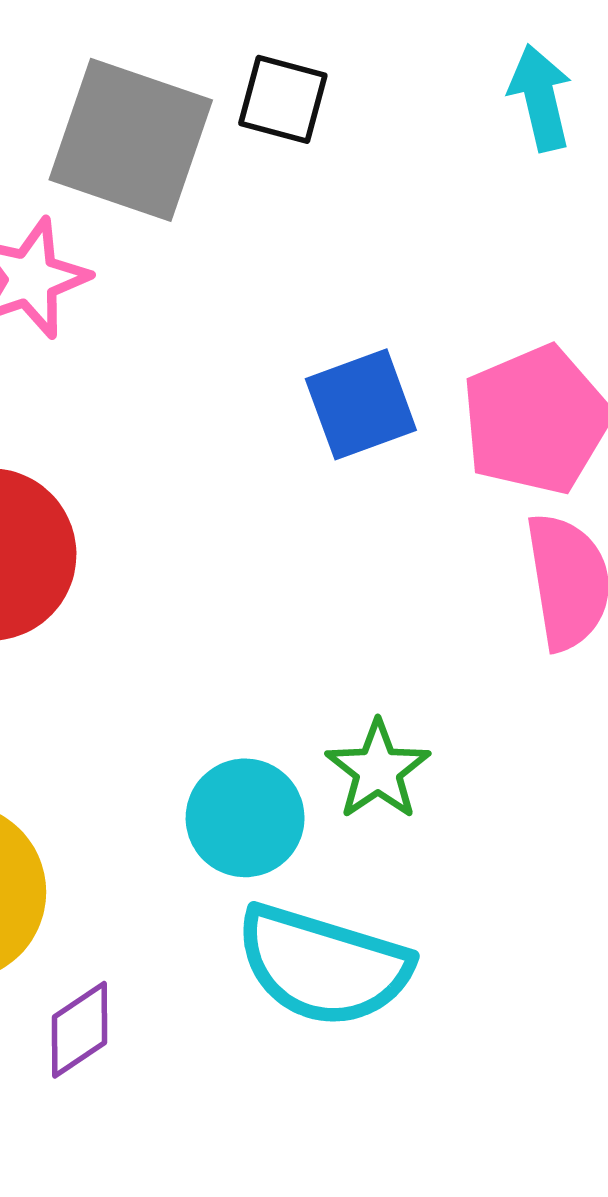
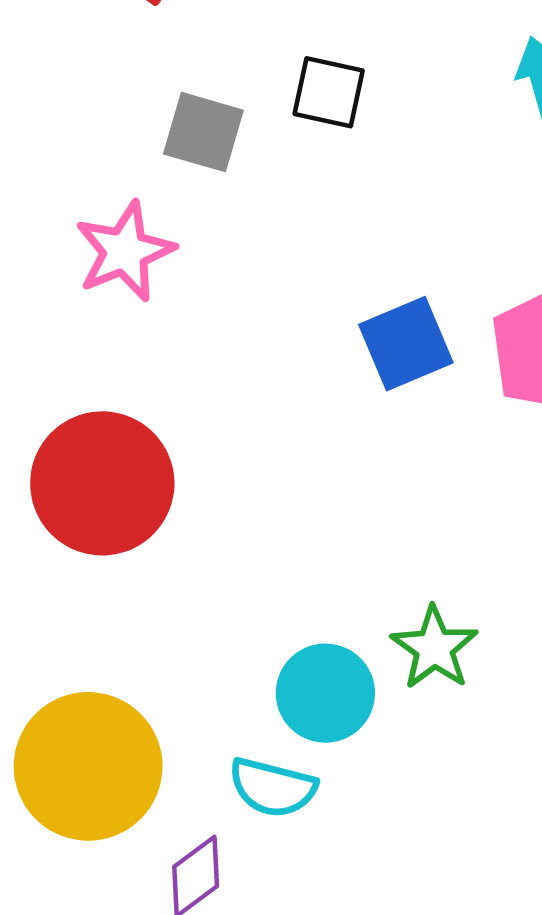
gray square: (131, 140) -> (203, 132), size x0.6
cyan semicircle: (323, 966) -> (273, 787), moved, size x0.6

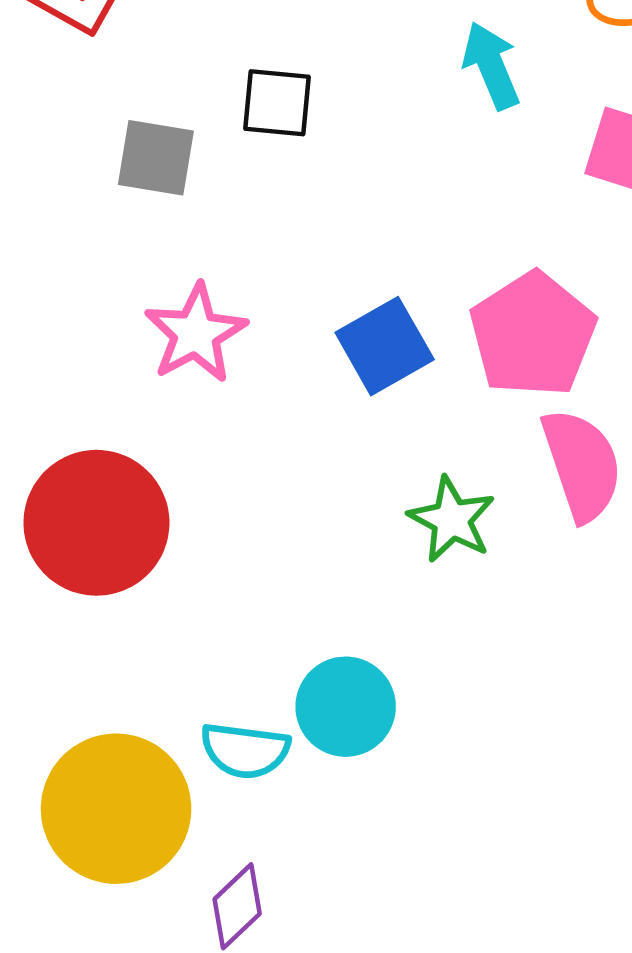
pink star: (125, 251) -> (196, 333), moved
green star: (434, 648) -> (452, 520), moved
cyan semicircle: (273, 787) -> (245, 750), moved

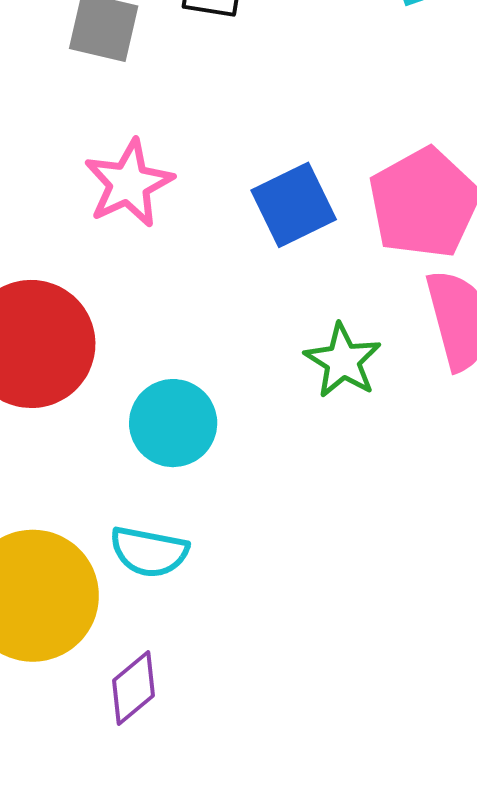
cyan circle: (346, 707) -> (173, 423), moved

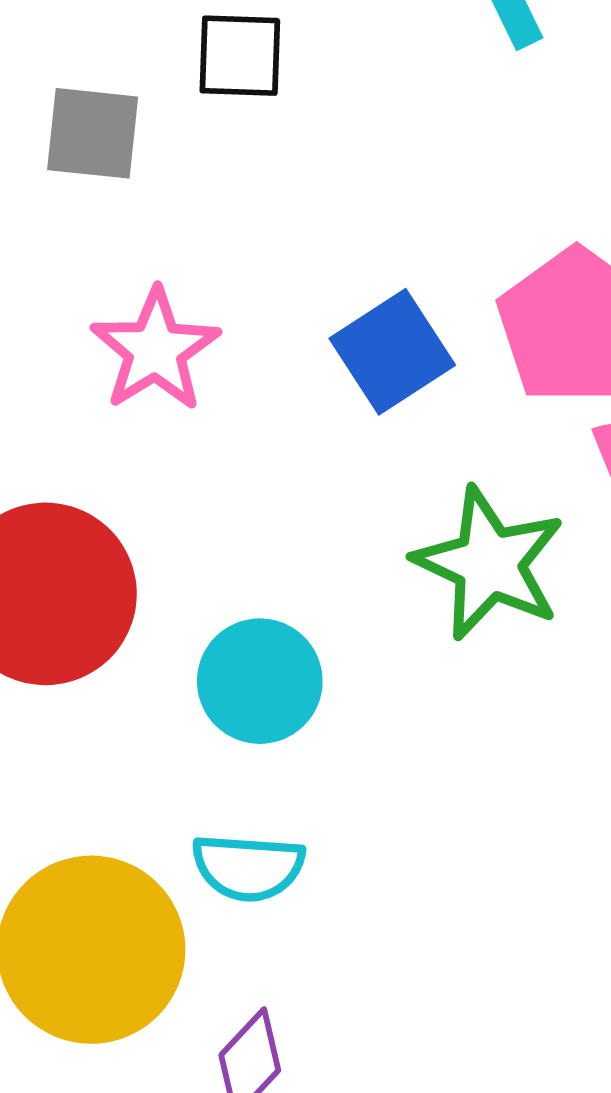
green star: (343, 361) -> (489, 564), size x1.4

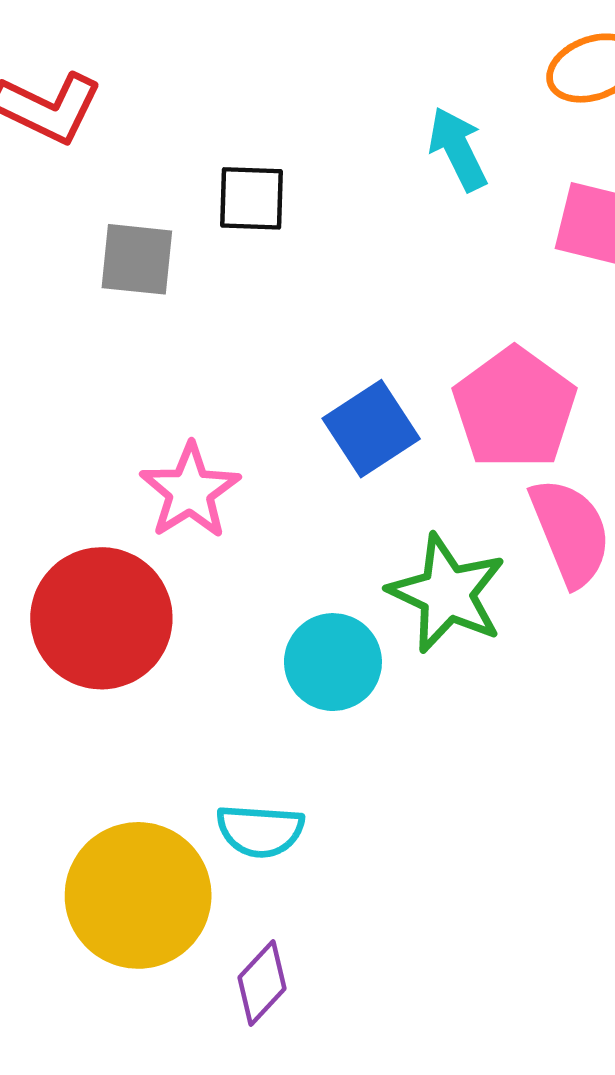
pink star: (155, 350) -> (190, 491), moved
cyan circle: (260, 681) -> (333, 662), moved

